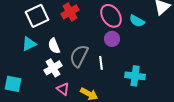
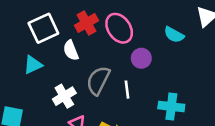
pink ellipse: (111, 16) -> (119, 28), moved
white semicircle: (54, 46) -> (71, 50), moved

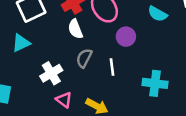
white semicircle: (71, 50) -> (75, 29), moved
gray semicircle: (98, 80) -> (84, 58), size x0.7

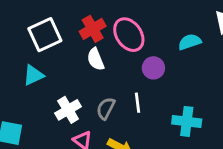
cyan semicircle: (158, 14) -> (190, 42), turned 132
gray semicircle: (84, 58) -> (106, 108), moved

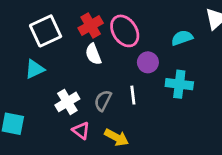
cyan cross: (187, 121) -> (179, 84), moved

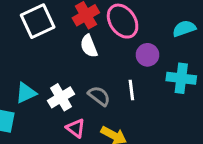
cyan triangle: (35, 69) -> (26, 93), moved
gray semicircle: (103, 101) -> (99, 96), turned 100

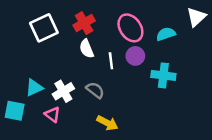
pink ellipse: (123, 21) -> (130, 28), moved
white line: (131, 90) -> (111, 61), moved
pink triangle: (76, 128) -> (52, 114), moved

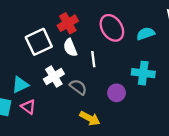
white square: (44, 28) -> (39, 42), moved
purple circle: (135, 56) -> (117, 93), moved
white cross: (63, 91) -> (54, 77), moved
pink triangle: (52, 114) -> (28, 107), moved

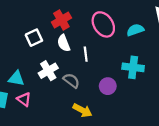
white square: (39, 42) -> (34, 38), size x0.7
cyan triangle: (20, 85) -> (16, 78), turned 35

